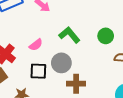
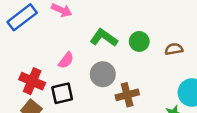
green circle: (106, 36) -> (139, 41), moved
black square: (38, 71) -> (62, 93), moved

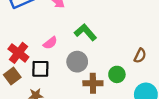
green circle: (139, 41) -> (117, 74), moved
brown semicircle: (174, 49) -> (140, 56), turned 112

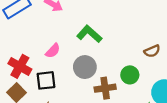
brown semicircle: (140, 56) -> (152, 51), turned 48

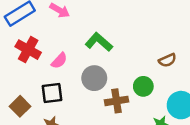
red cross: (20, 66) -> (28, 50), moved

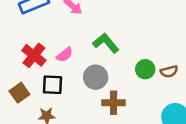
red cross: (28, 50) -> (34, 55), moved
green circle: (143, 86) -> (145, 69), moved

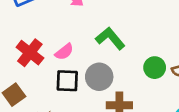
black square: (52, 85) -> (67, 81), moved

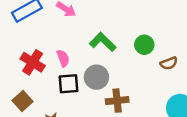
pink semicircle: (64, 52) -> (63, 58), turned -66
green circle: (155, 68) -> (144, 45), moved

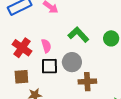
brown square: (22, 101) -> (21, 77), moved, turned 35

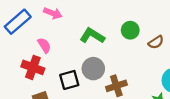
pink semicircle: (46, 46) -> (44, 45), moved

